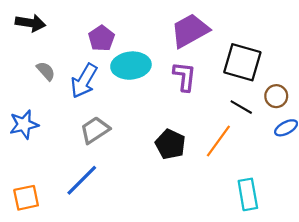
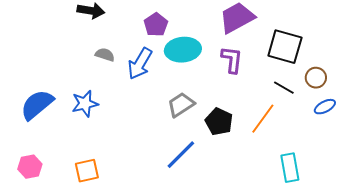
gray semicircle: (46, 71) -> (105, 55), turned -30
gray trapezoid: (95, 130) -> (181, 105), moved
blue line: (82, 180) -> (181, 155), moved

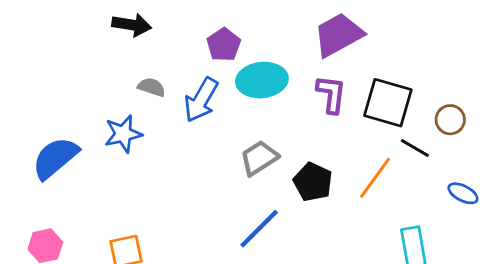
black square: (285, 47) -> (388, 103), moved
black line: (284, 88) -> (415, 148), moved
blue star: (85, 104) -> (123, 134), moved
blue ellipse: (325, 107) -> (463, 193), moved, turned 55

